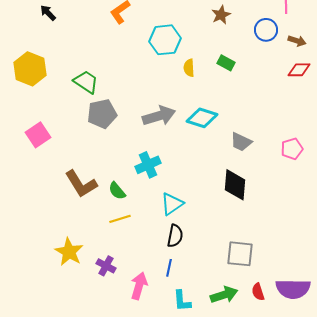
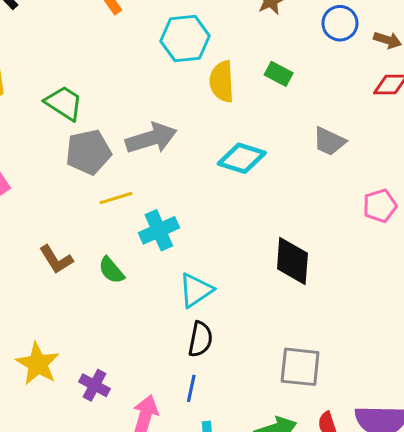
yellow semicircle: (189, 68) -> (222, 82), size x1.5
gray arrow: (159, 116) -> (151, 138), moved
gray trapezoid: (241, 142) -> (329, 141), moved
brown L-shape: (81, 184) -> (56, 259), size x0.7
yellow line: (120, 219) -> (116, 198), moved

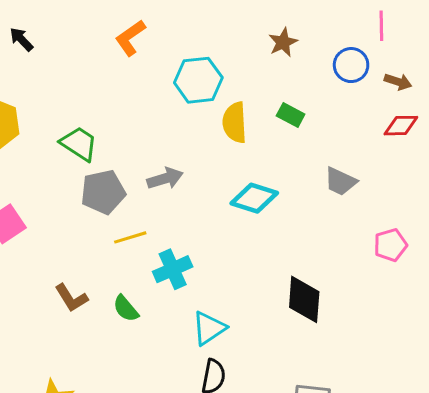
gray arrow: (151, 138) -> (165, 178), size x0.7

